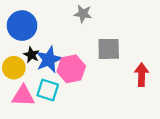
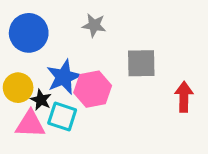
gray star: (83, 14) -> (94, 25), moved
black star: (31, 55) -> (41, 100), moved

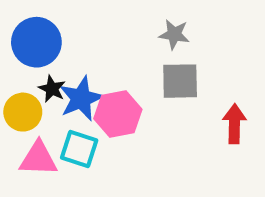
gray star: (94, 25) -> (174, 34), moved
black star: (41, 100) -> (52, 89), moved

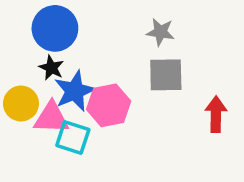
blue circle: (36, 42) -> (55, 28), moved
black star: (52, 89) -> (51, 68), moved
pink triangle: (38, 159) -> (51, 118), moved

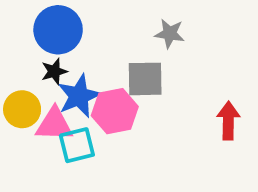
black star: (51, 68) -> (54, 71), turned 30
gray square: (166, 75) -> (145, 79), moved
cyan square: (73, 137) -> (77, 145), turned -32

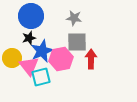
gray star: (170, 34) -> (74, 18), moved
red arrow: (228, 121) -> (91, 59), moved
pink triangle: (54, 124) -> (29, 66), turned 50

